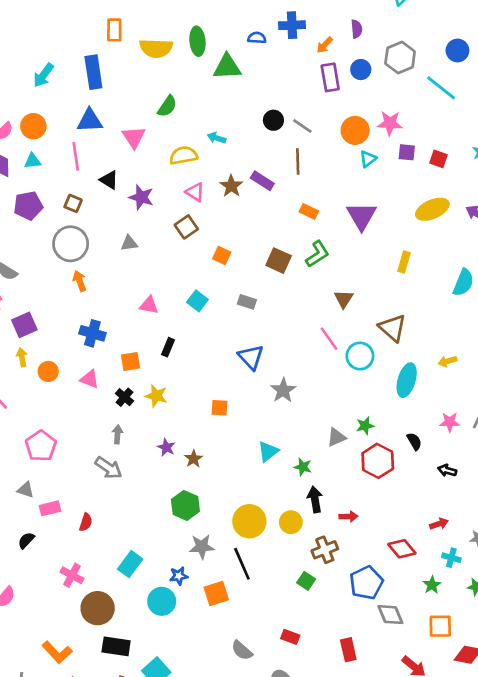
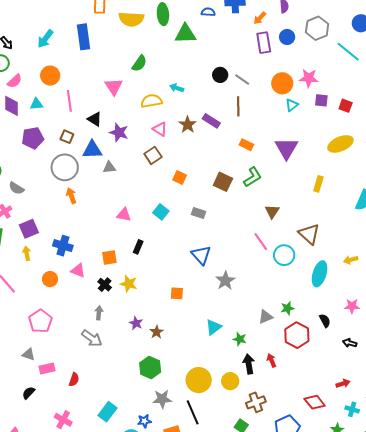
blue triangle: (90, 121) -> (92, 150), moved
orange circle: (33, 126) -> (50, 76), moved
blue cross: (92, 333) -> (63, 246), moved
orange circle: (48, 371) -> (50, 279), moved
red arrow: (348, 516) -> (271, 360), moved, turned -112

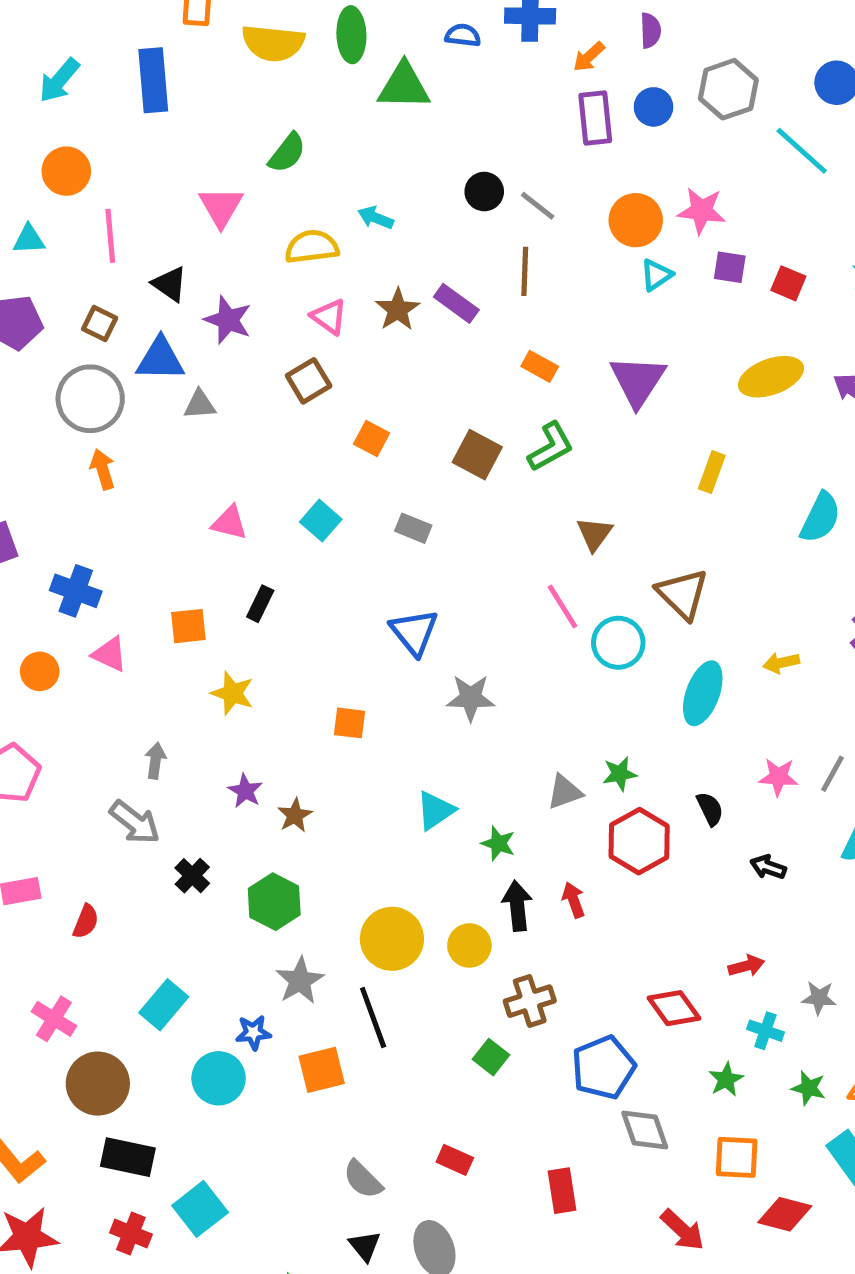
gray star: (225, 281) -> (471, 698), turned 30
black cross: (105, 285) -> (192, 876), moved
gray star: (162, 399) -> (300, 981), turned -30

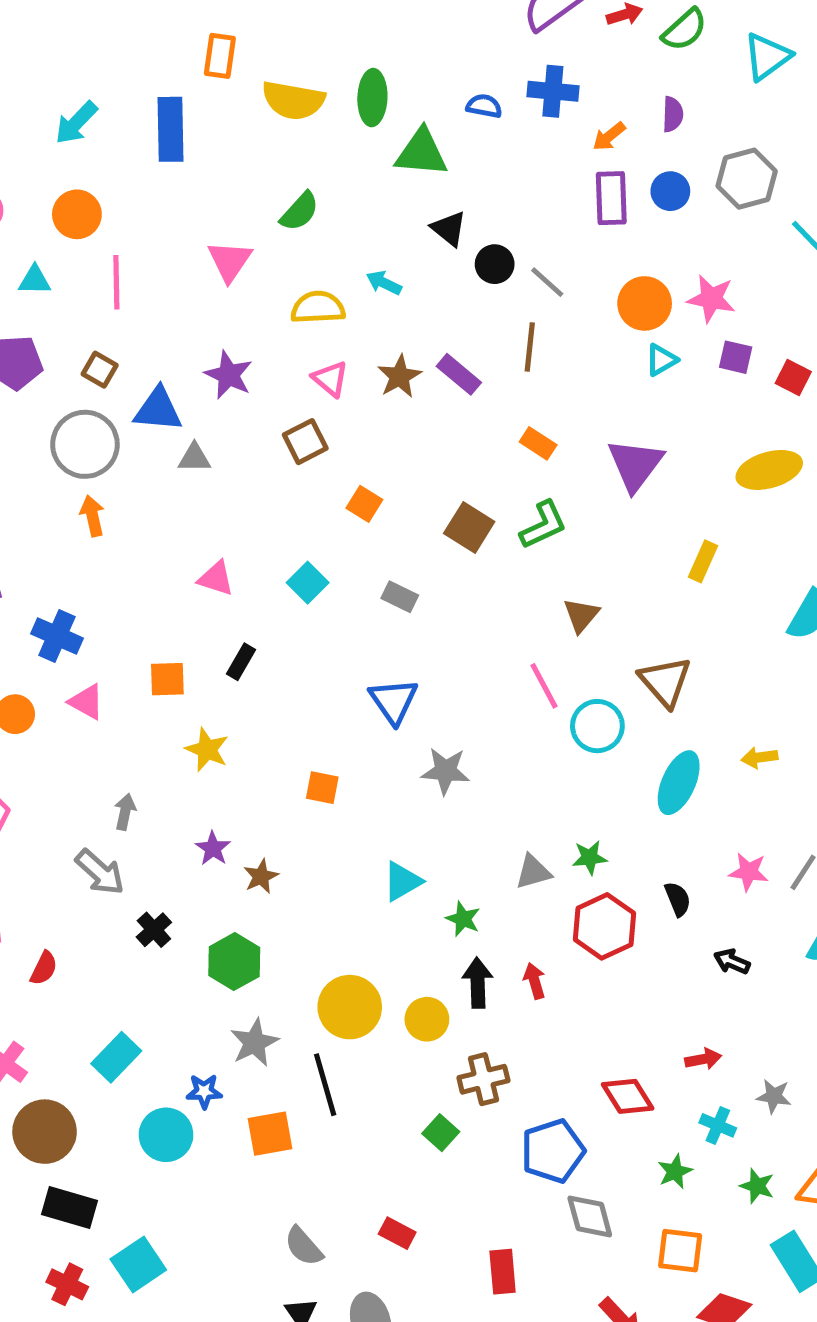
black triangle: (170, 284) -> (449, 229), moved

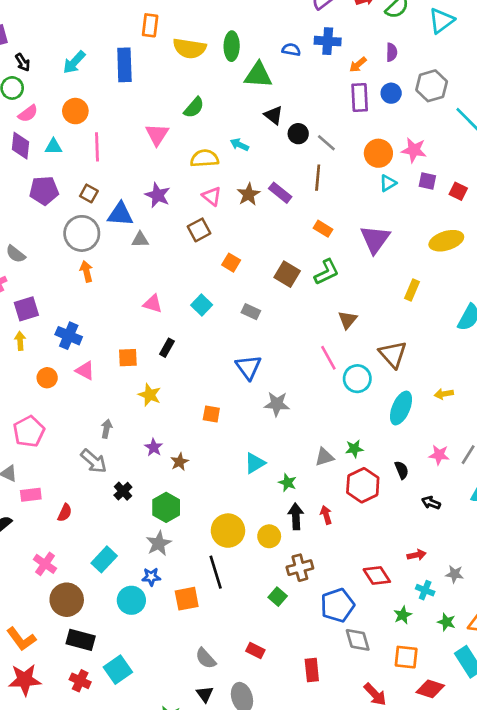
gray star: (254, 1043) -> (159, 543), moved

